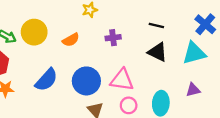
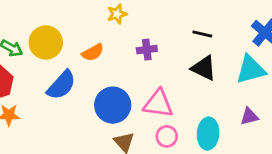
blue semicircle: (46, 80) -> (61, 85), moved

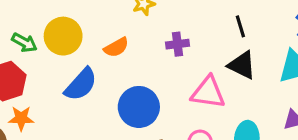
black line: (202, 34) -> (240, 26), turned 60
pink triangle: (158, 104) -> (208, 92), moved

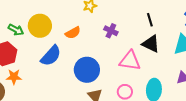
purple cross: (178, 44) -> (111, 31), turned 32

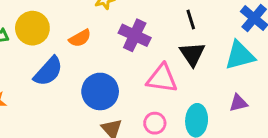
purple cross: (111, 31) -> (135, 35), size x1.5
black triangle: (151, 44) -> (192, 54), turned 30

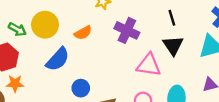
blue circle: (100, 91) -> (81, 88), moved, size x0.6

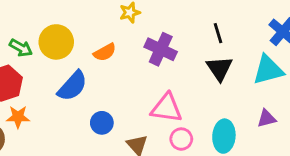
pink triangle: (149, 65) -> (167, 108), moved

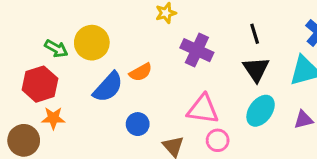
orange semicircle: (105, 52) -> (141, 72), moved
cyan ellipse: (224, 136) -> (261, 111), moved, turned 32

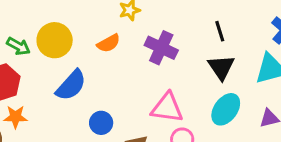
orange semicircle: (141, 72) -> (109, 43), moved

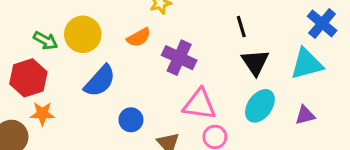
black line: (220, 31) -> (241, 27), moved
purple cross: (161, 48) -> (179, 58), moved

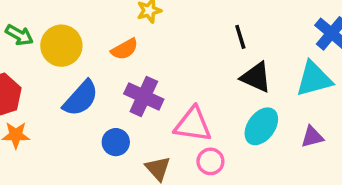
green arrow: (45, 41) -> (19, 35), moved
purple cross: (179, 58) -> (144, 96), moved
black triangle: (255, 62) -> (256, 77), turned -32

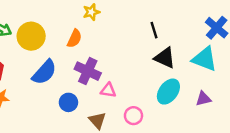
orange semicircle: (125, 49) -> (74, 39), turned -36
cyan triangle: (314, 79) -> (205, 59), turned 36
pink triangle: (193, 125) -> (108, 90), moved, size x0.6

